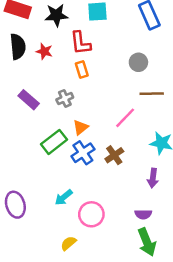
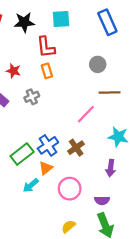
red star: (44, 51) -> (13, 71), moved
orange triangle: (81, 127) -> (46, 168), moved
green rectangle: (54, 142) -> (22, 154), moved
pink circle: (91, 214) -> (70, 189), moved
yellow semicircle: (68, 243) -> (69, 226), moved

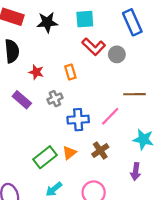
red L-shape: (46, 47) -> (94, 47), moved, turned -40
gray circle: (98, 64) -> (117, 54), moved
blue cross: (48, 145) -> (78, 120), moved, turned 30
orange triangle: (46, 168) -> (69, 153), moved

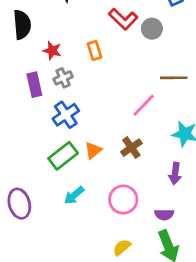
gray cross: (55, 99) -> (63, 78), moved
purple rectangle: (22, 100) -> (34, 85), turned 36
blue cross: (78, 120) -> (66, 115), moved, turned -30

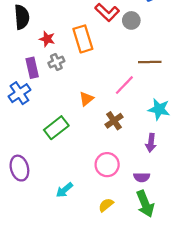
orange rectangle: (95, 51) -> (83, 39), size x1.6
blue cross: (66, 115) -> (19, 93), moved
orange triangle: (93, 150) -> (86, 99), moved
cyan arrow: (74, 195) -> (64, 190), moved

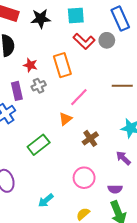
gray circle: (131, 20) -> (107, 40), moved
pink line: (124, 85) -> (79, 97), moved
purple arrow: (151, 143) -> (123, 158), turned 126

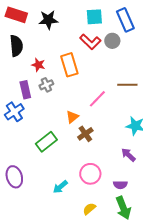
cyan square: (76, 15) -> (94, 17), moved
pink line: (79, 97) -> (97, 99), moved
brown cross: (90, 138) -> (85, 134), moved
cyan arrow: (46, 200) -> (60, 187), moved

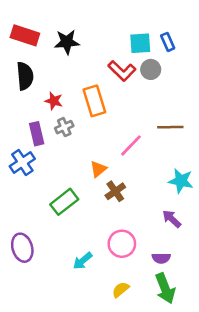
cyan square: (94, 17) -> (140, 43), moved
blue rectangle: (125, 20) -> (168, 42), size x0.6

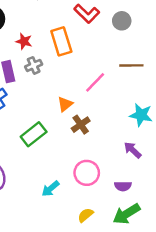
gray circle: (151, 69) -> (122, 21), moved
green arrow: (165, 288) -> (127, 214), turned 80

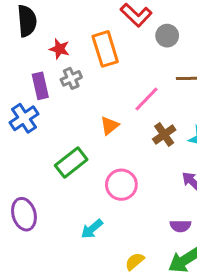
gray circle: (122, 21) -> (167, 36), moved
brown cross: (81, 125) -> (164, 134), moved
pink circle: (87, 173) -> (121, 185), moved

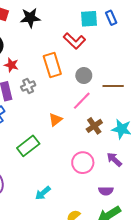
gray circle: (167, 36) -> (84, 76), moved
red star: (59, 49) -> (11, 65), moved
pink circle: (121, 185) -> (83, 163), moved

